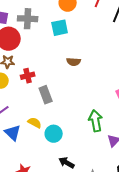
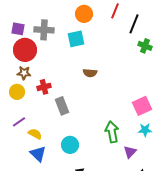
yellow semicircle: (35, 123) -> (35, 134), moved
blue triangle: (13, 133) -> (38, 154), moved

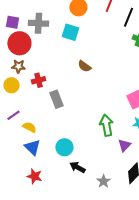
cyan square: (76, 39) -> (70, 32), turned 30
brown semicircle: (90, 73) -> (84, 66), turned 32
cyan circle: (70, 145) -> (64, 147), moved

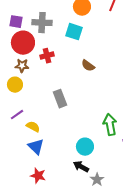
red cross: (38, 80) -> (47, 56), moved
cyan circle: (64, 147) -> (85, 147), moved
gray star: (103, 181) -> (97, 180), moved

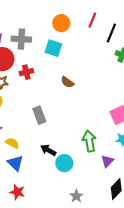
black arrow: (81, 167) -> (48, 150), moved

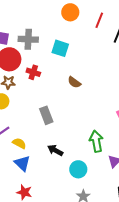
orange circle: (61, 23) -> (70, 12), moved
red cross: (26, 72) -> (33, 72), turned 32
cyan circle: (64, 163) -> (78, 169), moved

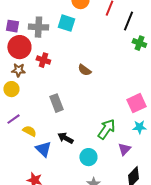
cyan square: (60, 48) -> (66, 23), moved
green arrow: (96, 141) -> (106, 129), turned 45
blue triangle: (22, 163) -> (43, 149), moved

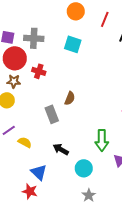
cyan square: (66, 23) -> (73, 44), moved
brown semicircle: (84, 70) -> (70, 98), moved, turned -104
green arrow: (106, 129) -> (102, 140), turned 145
blue triangle: (43, 149) -> (39, 172), moved

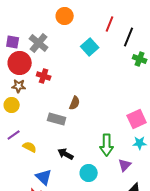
orange circle: (76, 11) -> (65, 16), moved
gray cross: (34, 38) -> (39, 43), turned 36
cyan square: (73, 44) -> (90, 47), moved, turned 30
gray rectangle: (52, 114) -> (57, 119), turned -54

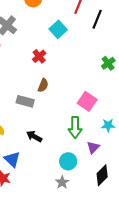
green cross: (140, 59) -> (108, 63), moved, turned 32
red cross: (44, 76) -> (39, 56), moved, turned 32
pink square: (137, 119) -> (87, 101), moved, turned -30
cyan circle: (89, 173) -> (68, 161), moved

